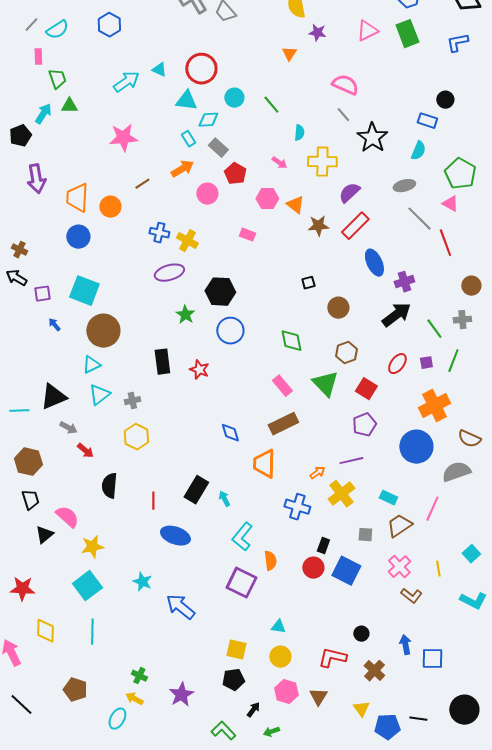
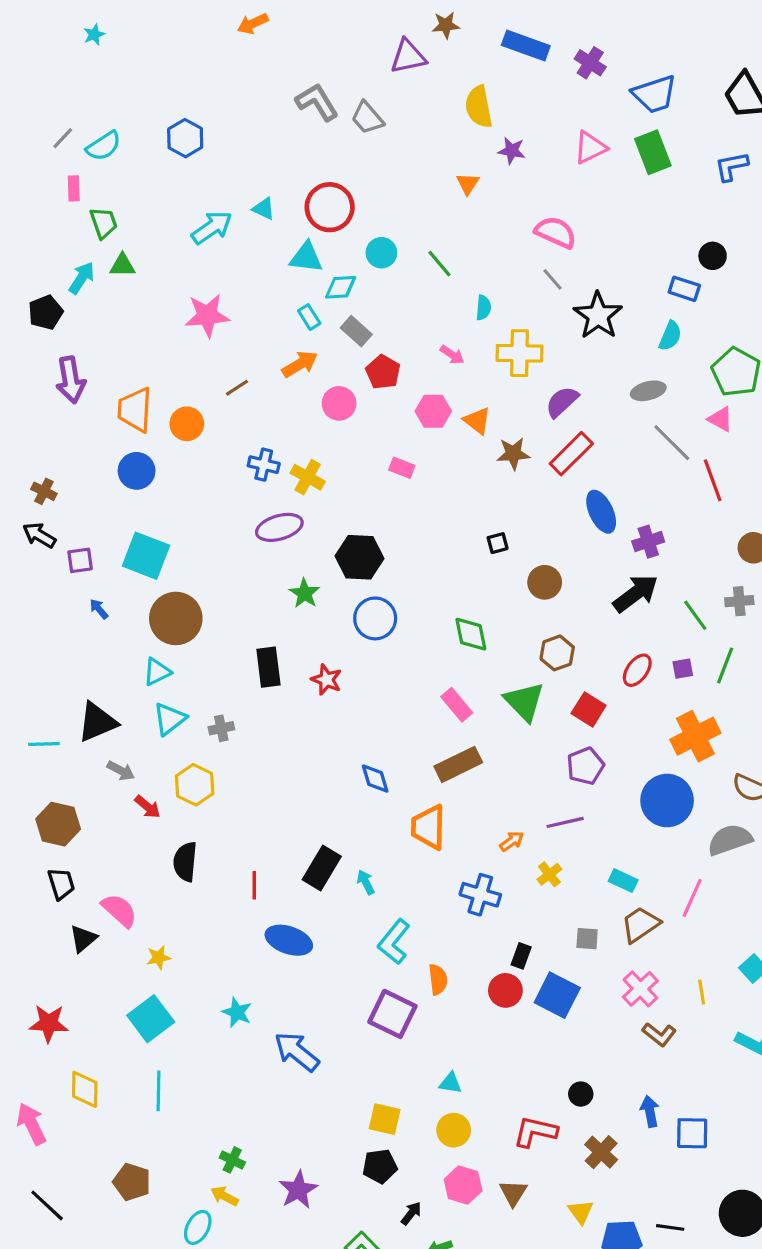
yellow hexagon: (136, 437) -> (195, 785), moved
yellow cross: (341, 494) -> (549, 874), size x0.6
yellow star: (92, 547) -> (159, 957), size x0.7

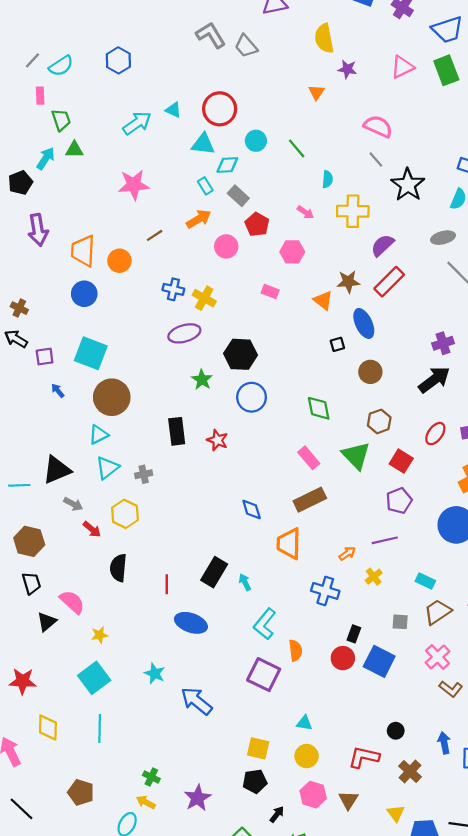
orange triangle: (477, 421) -> (323, 300), moved
blue ellipse: (601, 512) -> (364, 323), moved

